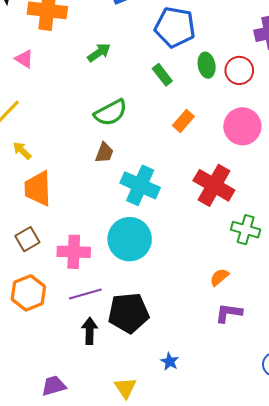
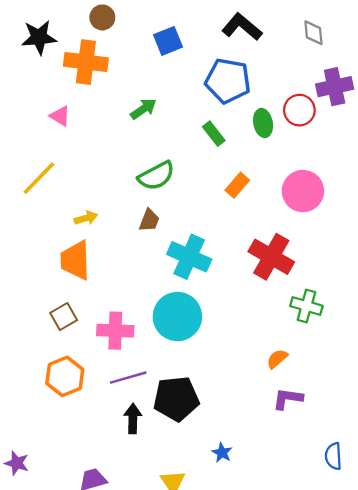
red circle: (239, 70) -> (299, 110), moved
yellow arrow: (22, 151) -> (86, 218), moved, turned 120

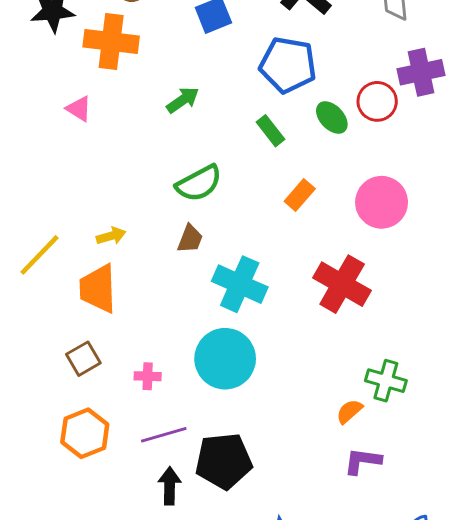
green ellipse: (263, 123) -> (332, 118), turned -32
yellow line: (39, 178) -> (39, 255), moved
green cross: (306, 306) -> (386, 381), moved
pink cross: (115, 331) -> (148, 376), size x0.6

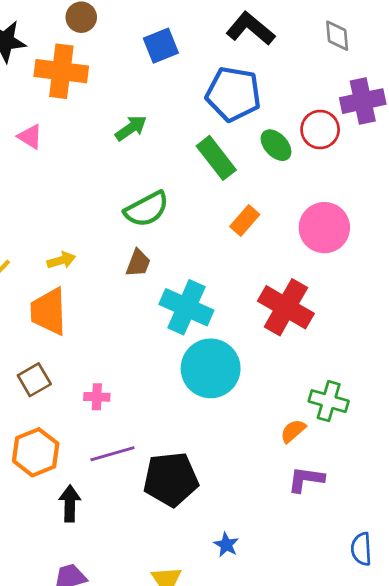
green rectangle: (270, 131) -> (216, 158), size x1.4
cyan circle: (225, 359) -> (211, 368), moved
black arrow: (170, 486) -> (70, 503), moved

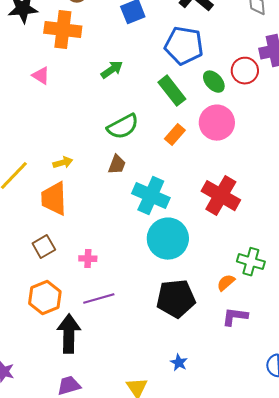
orange rectangle: (245, 221) -> (175, 135), moved
pink circle: (324, 228) -> (217, 123), moved
black pentagon: (171, 479) -> (176, 299), moved
black arrow: (70, 503) -> (69, 334), size x1.5

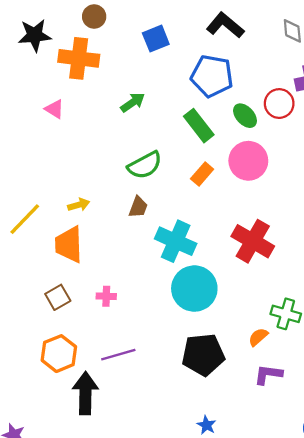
pink cross: (88, 259) -> (106, 296), moved

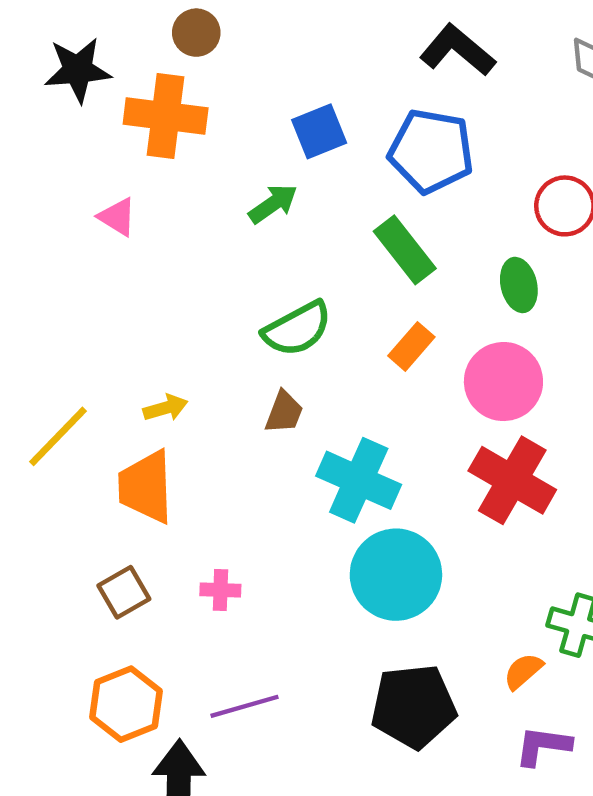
blue square: (156, 39) -> (319, 131), moved
green ellipse: (245, 116) -> (519, 285), moved, turned 30
pink circle: (248, 161) -> (503, 382), moved

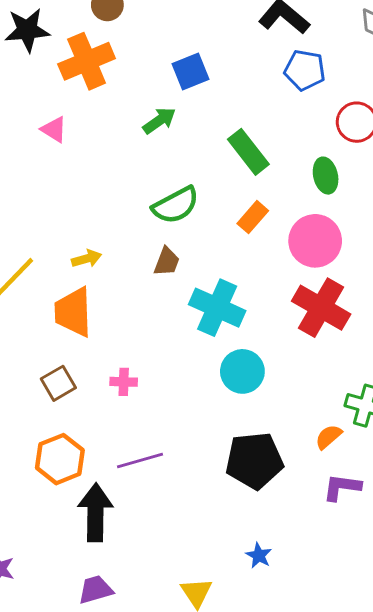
orange cross: (166, 116) -> (87, 61), turned -30
blue pentagon: (431, 151) -> (305, 70), moved, size x0.7
cyan circle: (396, 575) -> (242, 371), size x0.7

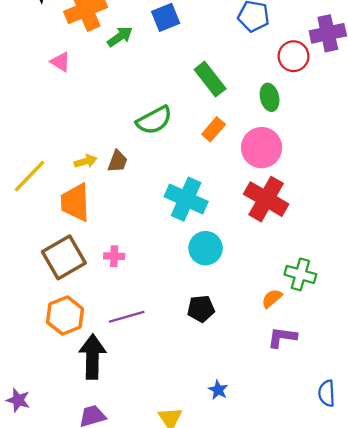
green arrow: (159, 121) -> (120, 37), moved
brown trapezoid: (167, 262) -> (118, 161), moved
brown square: (58, 383) -> (64, 257), size x1.6
black pentagon: (254, 461) -> (201, 309), moved, size x0.6

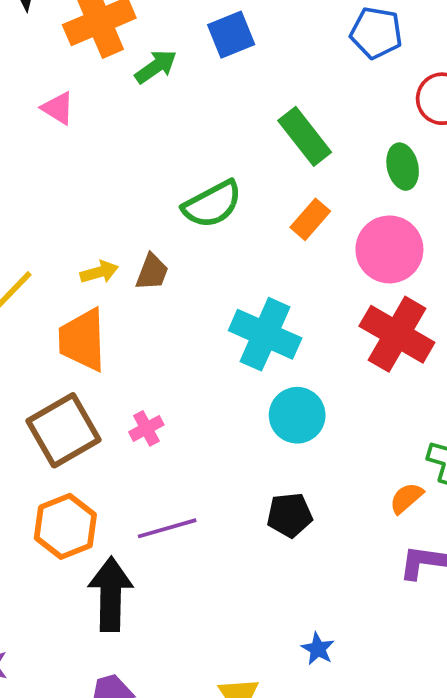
pink cross: (114, 256) -> (146, 428), turned -30

